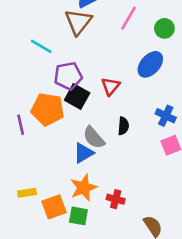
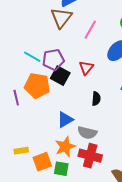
pink line: (128, 18) -> (90, 30), moved
cyan line: (41, 46) -> (32, 57), moved
gray semicircle: (94, 138) -> (87, 133), moved, turned -36
red cross: (116, 199) -> (90, 156), size x1.6

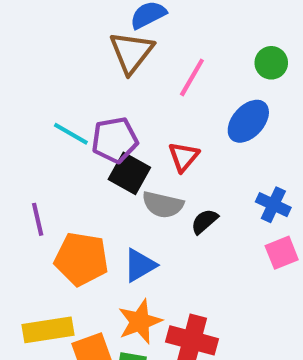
orange pentagon: (37, 86) -> (81, 259), moved
black semicircle: (96, 99) -> (204, 221), turned -136
gray semicircle: (87, 133) -> (163, 205), moved
yellow rectangle: (21, 151) -> (48, 330), size x1.6

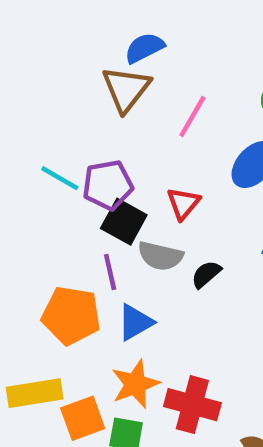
purple line: (38, 219) -> (110, 272), moved

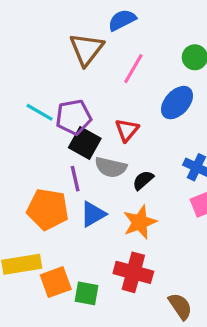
blue semicircle: (144, 48) -> (122, 20), moved
orange star: (135, 384) -> (140, 222), moved

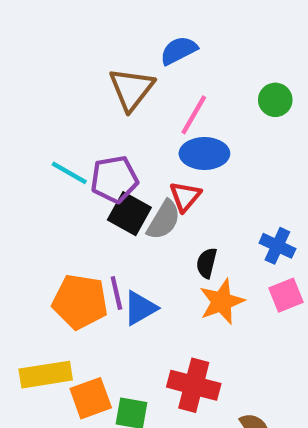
blue ellipse: (177, 103) -> (204, 154), moved, turned 48
gray semicircle: (111, 167) -> (164, 220), moved, turned -72
purple line: (75, 179) -> (116, 293), moved
black semicircle: (143, 180) -> (207, 263), turned -35
orange star: (140, 222) -> (222, 302), moved

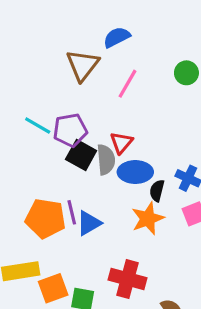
blue ellipse: (204, 154) -> (135, 172), moved
gray semicircle: (164, 220) -> (106, 160), turned -36
black semicircle: (207, 263) -> (157, 191), moved

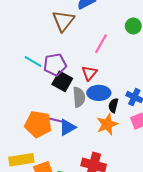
pink line: (128, 84) -> (101, 44), moved
gray semicircle: (106, 160) -> (79, 97), moved
purple line: (72, 212) -> (56, 120), turned -63

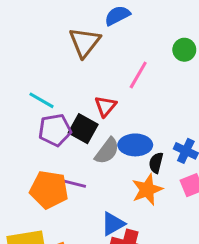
purple pentagon: (55, 65) -> (55, 130), moved
red triangle: (89, 73) -> (105, 106), moved
gray semicircle: (79, 97) -> (107, 151), turned 42
blue triangle: (67, 127) -> (113, 224), moved

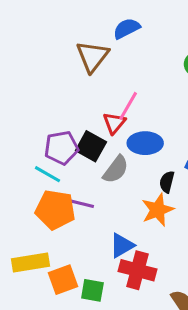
pink line: (138, 75) -> (128, 106), moved
cyan line: (42, 100) -> (48, 174), moved
blue ellipse: (135, 145) -> (145, 143), moved

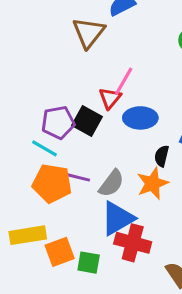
gray semicircle: (116, 169) -> (111, 183), moved
blue triangle: (122, 245) -> (117, 218), size x1.4

